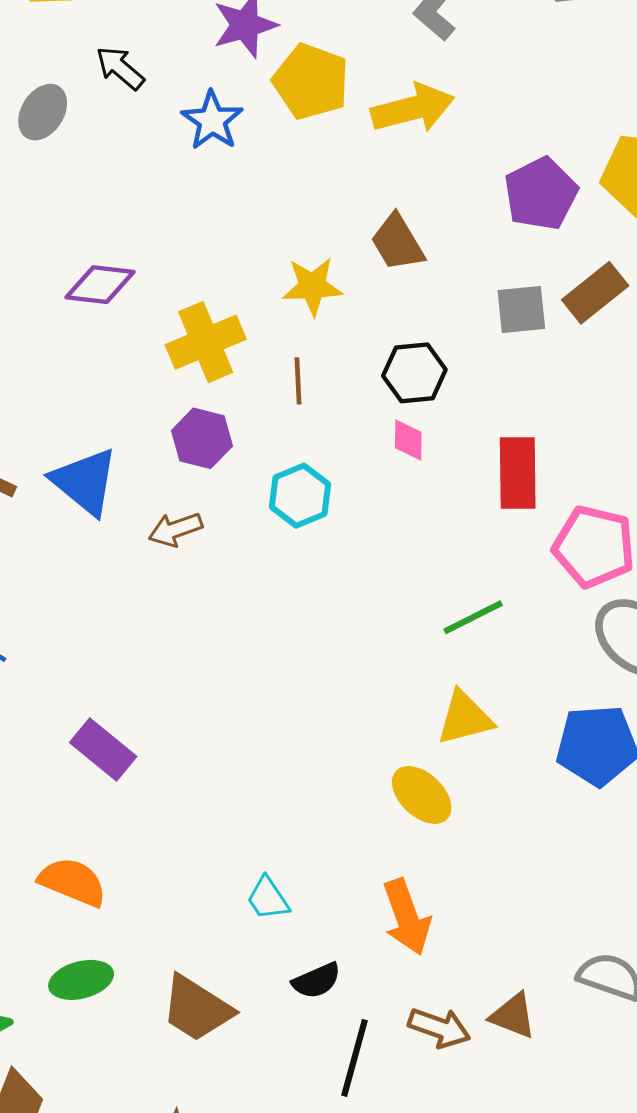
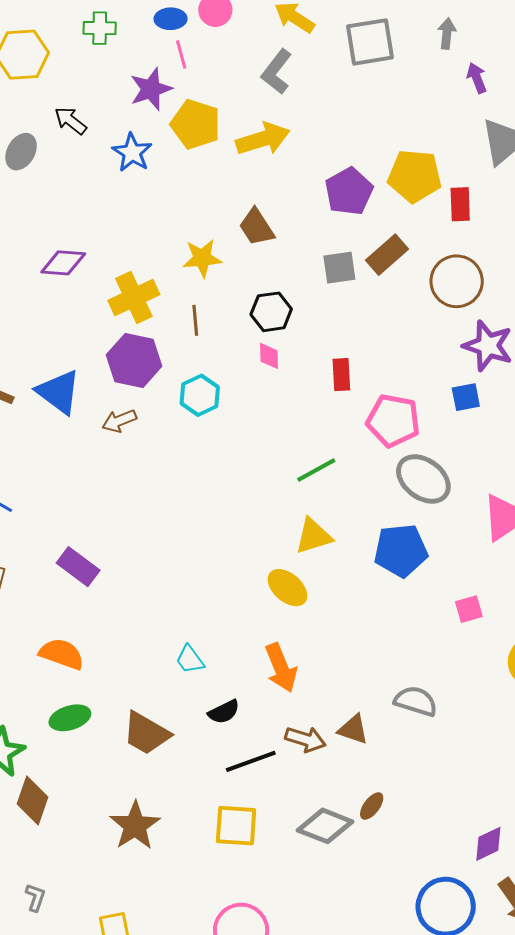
purple hexagon: (202, 438) -> (134, 360), size x1.4
red rectangle: (518, 473) -> (341, 375), size x0.7
black line: (355, 1058) -> (251, 761), turned 57

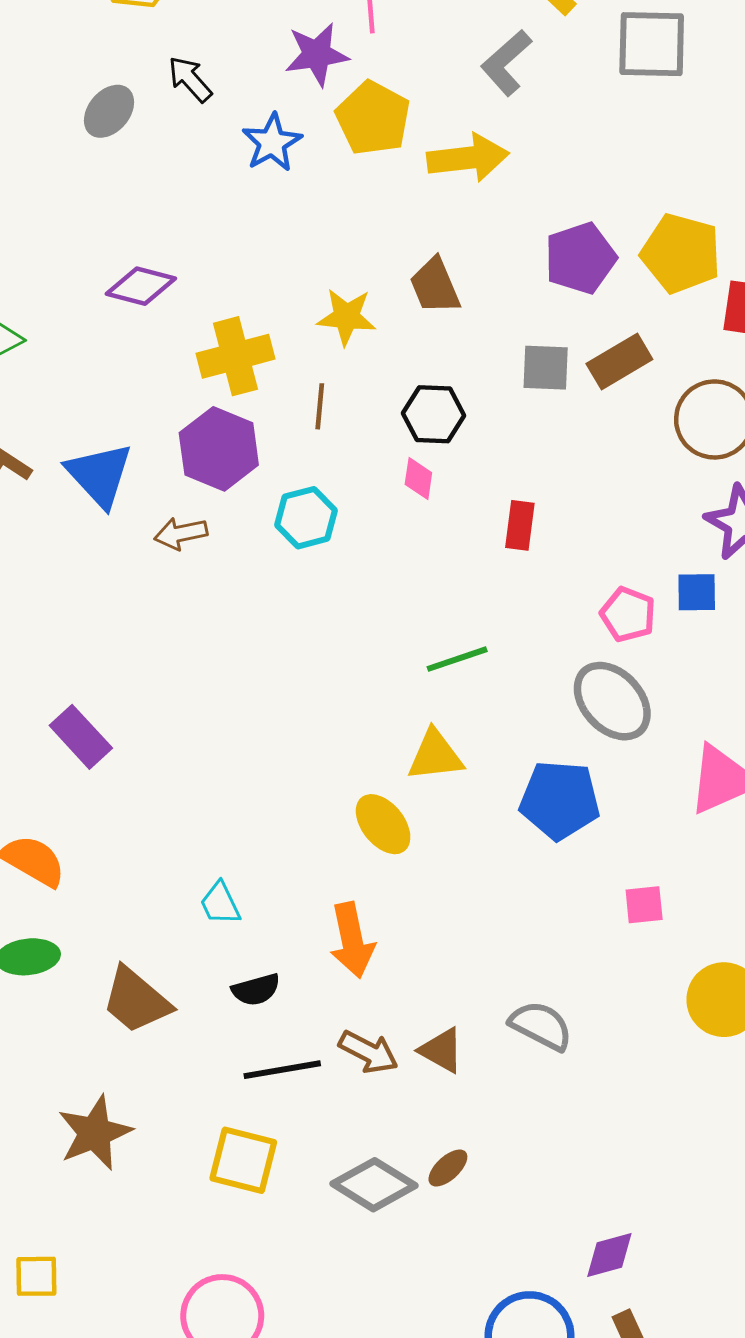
pink pentagon: (393, 421) -> (628, 614), moved, size x0.7

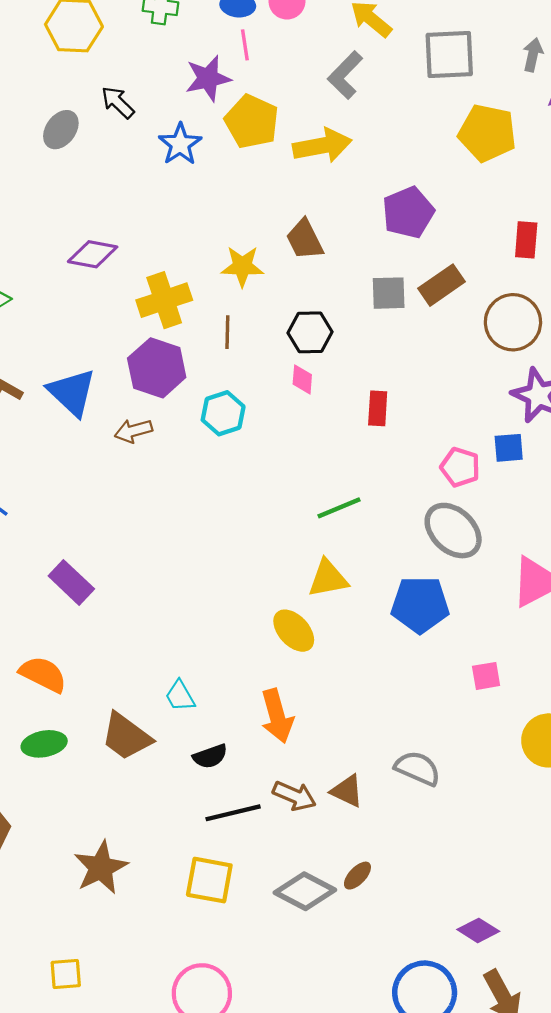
yellow pentagon: (681, 253) -> (487, 133), moved
brown trapezoid: (136, 1000) -> (126, 736), moved
purple diamond: (609, 1255) -> (478, 930), turned 51

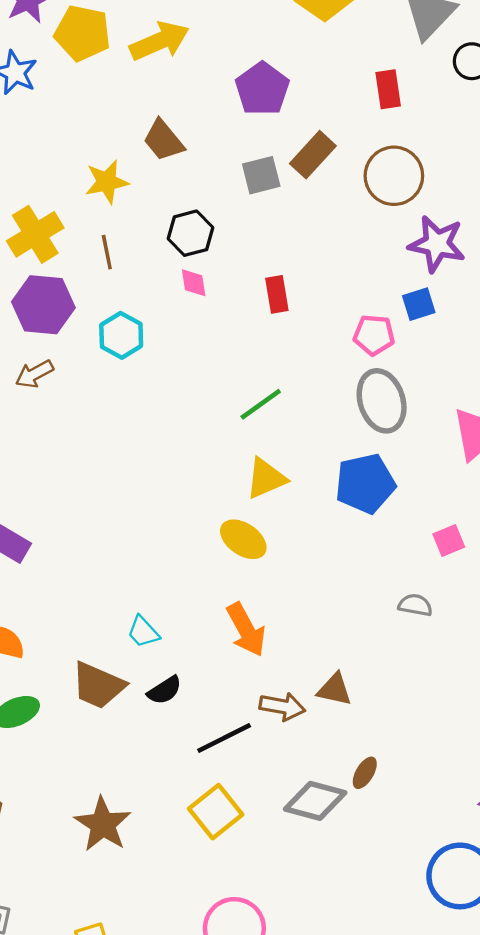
gray ellipse: (453, 531) -> (382, 401), turned 42
black semicircle: (210, 756) -> (165, 690), moved
gray semicircle: (418, 768) -> (415, 605), moved, size x0.7
yellow square: (209, 880) -> (216, 812), turned -36

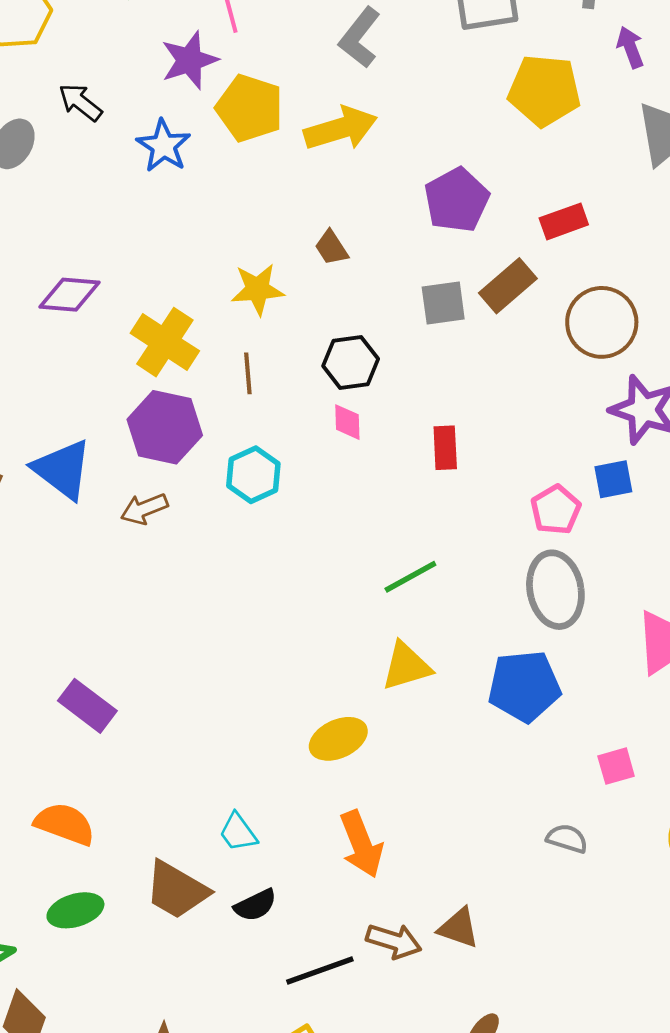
red rectangle: (388, 89) -> (564, 221), moved, turned 72
brown trapezoid: (164, 140) -> (331, 248), size x0.7
yellow cross: (35, 234) -> (165, 342), turned -32
pink pentagon: (374, 335) -> (556, 510), turned 30
yellow ellipse: (243, 539) -> (338, 739), moved, turned -66

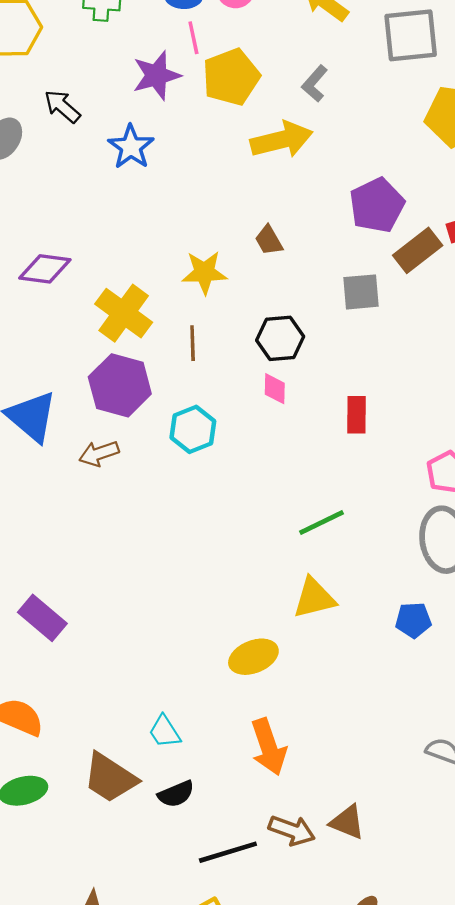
gray L-shape: (360, 38) -> (315, 84), moved, size x0.7
yellow pentagon: (250, 108) -> (231, 77), moved, turned 30
brown rectangle: (508, 286) -> (418, 250), moved
blue pentagon: (524, 686) -> (413, 620), size x0.6

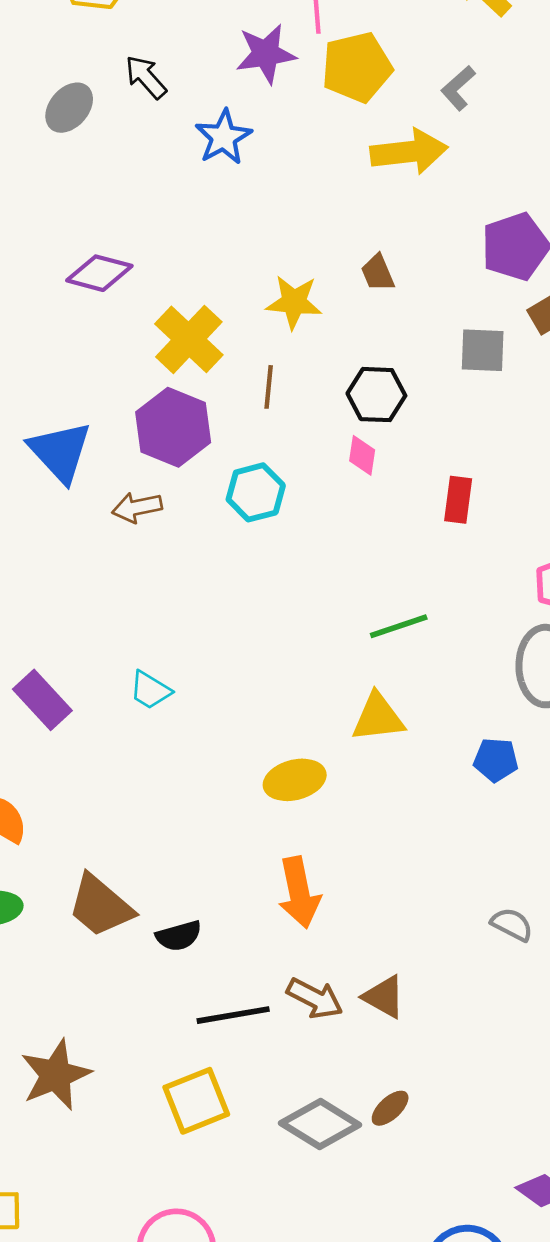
cyan trapezoid: (165, 732) -> (150, 690), moved, turned -33

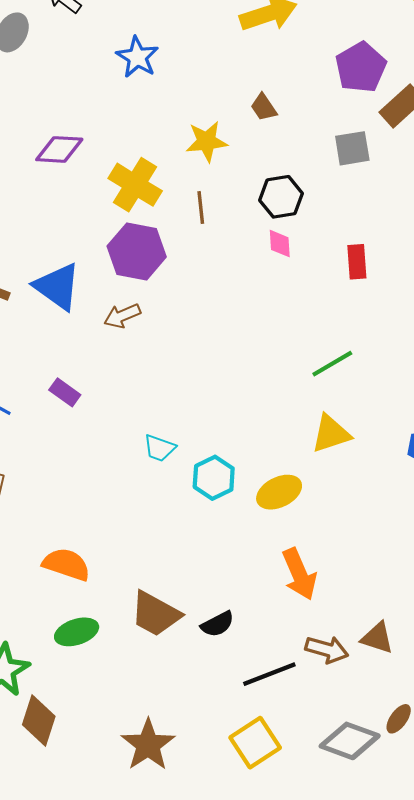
blue star: (223, 137) -> (137, 57), moved
cyan hexagon: (256, 492) -> (214, 478), moved
purple rectangle: (42, 700) -> (65, 392), moved, size x0.7

